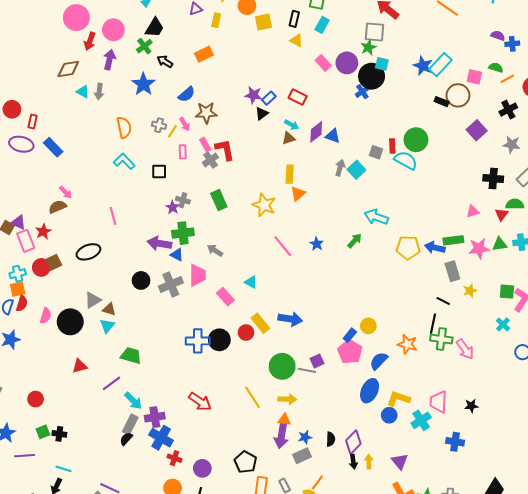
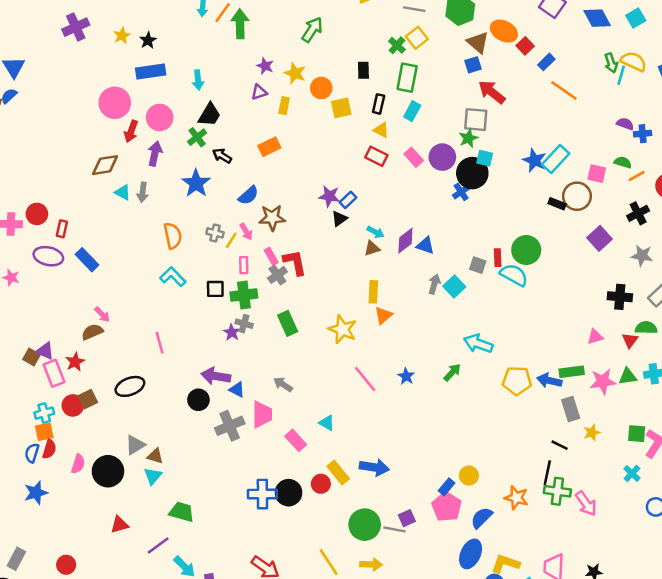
red rectangle: (298, 97) -> (376, 156), moved
green cross: (183, 233) -> (244, 295), moved
black circle: (141, 280) -> (198, 400), moved

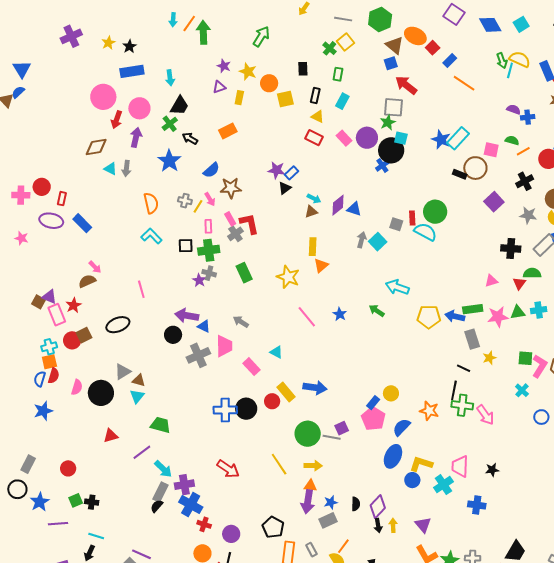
green rectangle: (407, 78) -> (338, 74), size x0.6
green arrow: (452, 372) -> (377, 311), turned -98

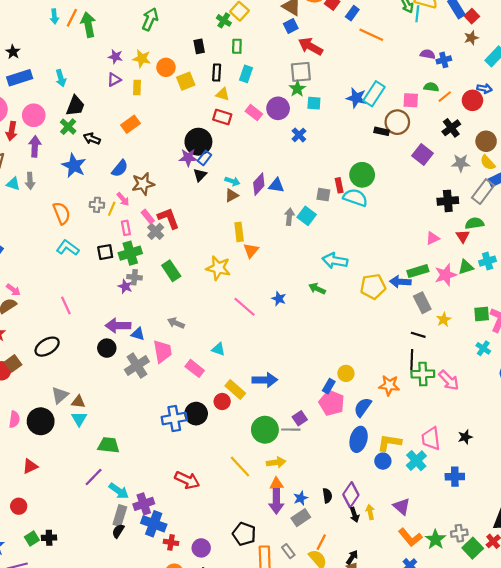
black circle: (391, 150) -> (198, 142), moved
red triangle: (111, 436) -> (30, 466), moved

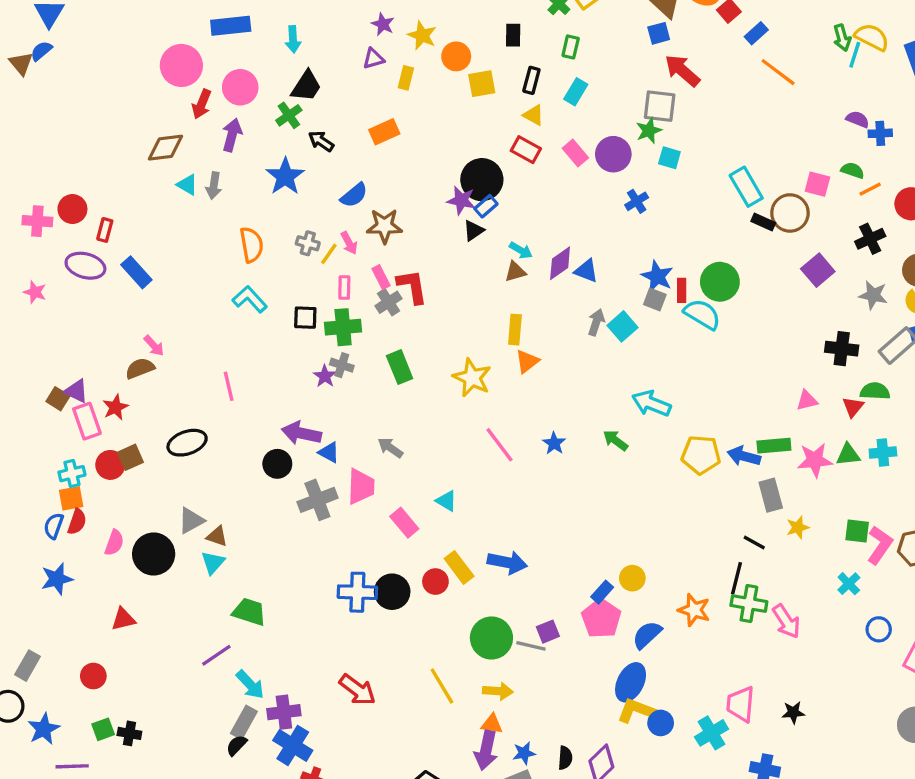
cyan rectangle: (374, 94) -> (746, 187), moved, turned -75
blue star: (356, 98) -> (657, 276), moved
yellow L-shape: (389, 443) -> (636, 711), moved

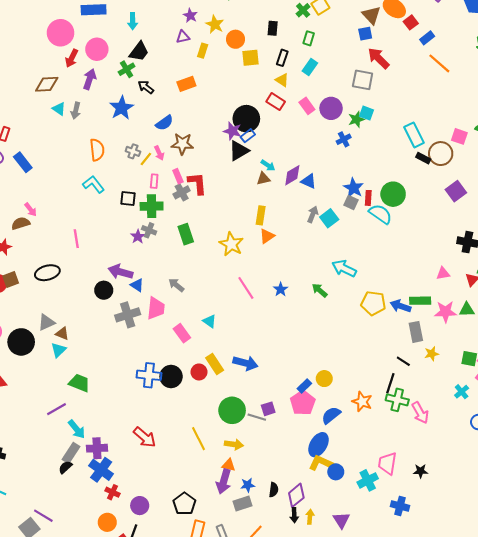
green star: (649, 131) -> (356, 119), moved
black triangle: (474, 231) -> (239, 151), size x1.5

